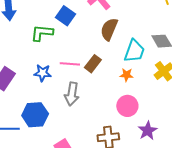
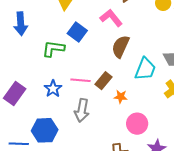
blue star: (43, 73) -> (53, 89), turned 30
orange star: (127, 75) -> (121, 97), moved

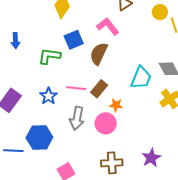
blue arrow: (21, 24) -> (15, 41), moved, size x0.7
blue square: (77, 32) -> (74, 40), turned 30
brown semicircle: (121, 47) -> (99, 54), moved
pink circle: (137, 124) -> (106, 123), moved

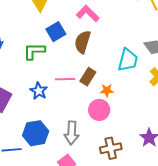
gray arrow: (77, 118) -> (72, 133), moved

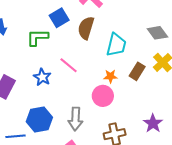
cyan trapezoid: (128, 60) -> (116, 45), moved
brown rectangle: (88, 77) -> (137, 71), moved
pink line: (65, 79) -> (69, 65), turned 42

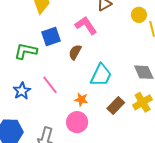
brown semicircle: (86, 28) -> (75, 52), size x0.7
orange star: (110, 76) -> (81, 100), moved

